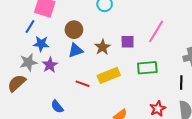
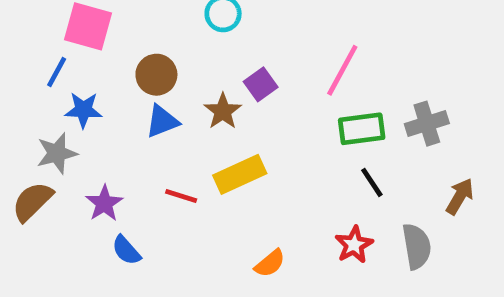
purple square: (128, 42) -> (261, 84), moved, turned -32
purple star: (50, 65) -> (104, 203), moved
green rectangle: (147, 68) -> (362, 129), moved
black line: (181, 83) -> (372, 182), moved, turned -32

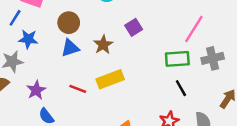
pink line: (342, 70) -> (194, 29), moved
purple square: (261, 84) -> (134, 27), moved

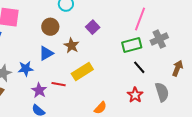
brown circle: (69, 23) -> (50, 27), moved
blue star: (28, 39) -> (26, 69), moved
purple star: (36, 90) -> (39, 90), moved

